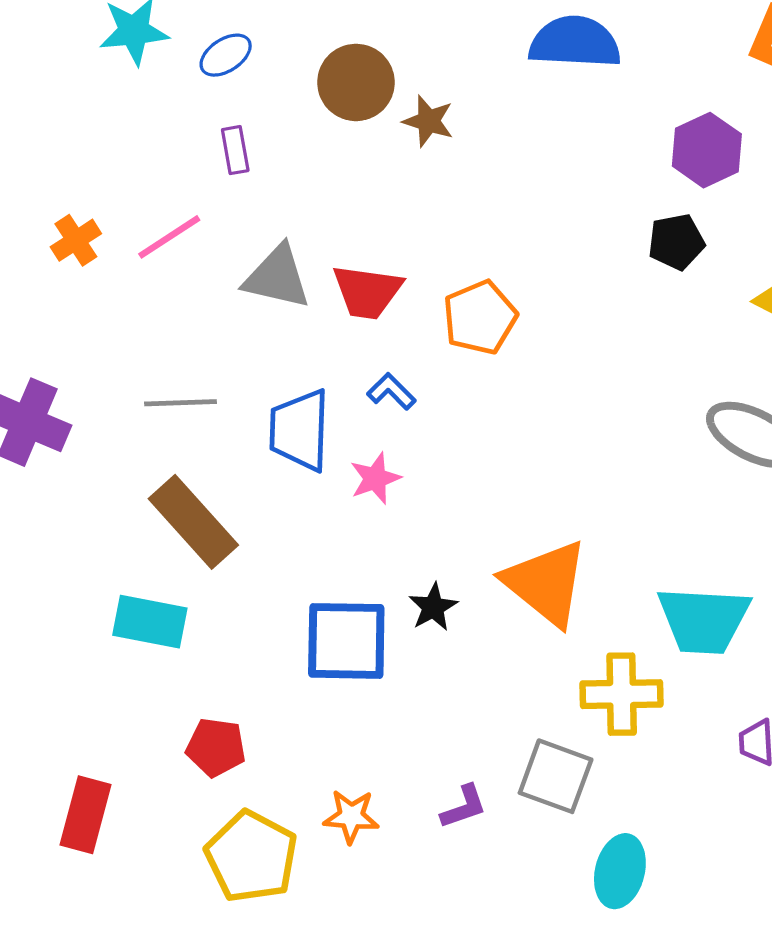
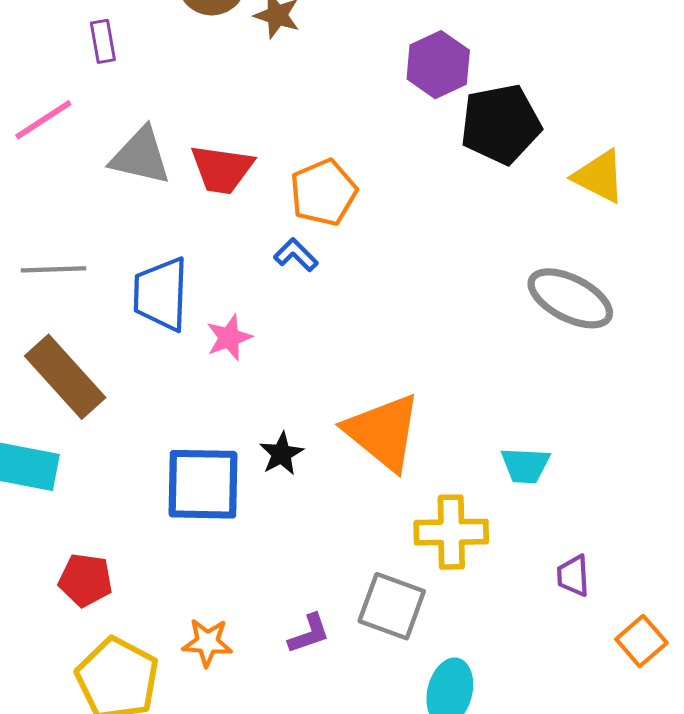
purple hexagon: (707, 150) -> (438, 65), moved
black pentagon: (676, 242) -> (501, 124), size x1.6
blue L-shape: (391, 391) -> (296, 255), moved
cyan trapezoid: (704, 620) -> (525, 465), size x0.6

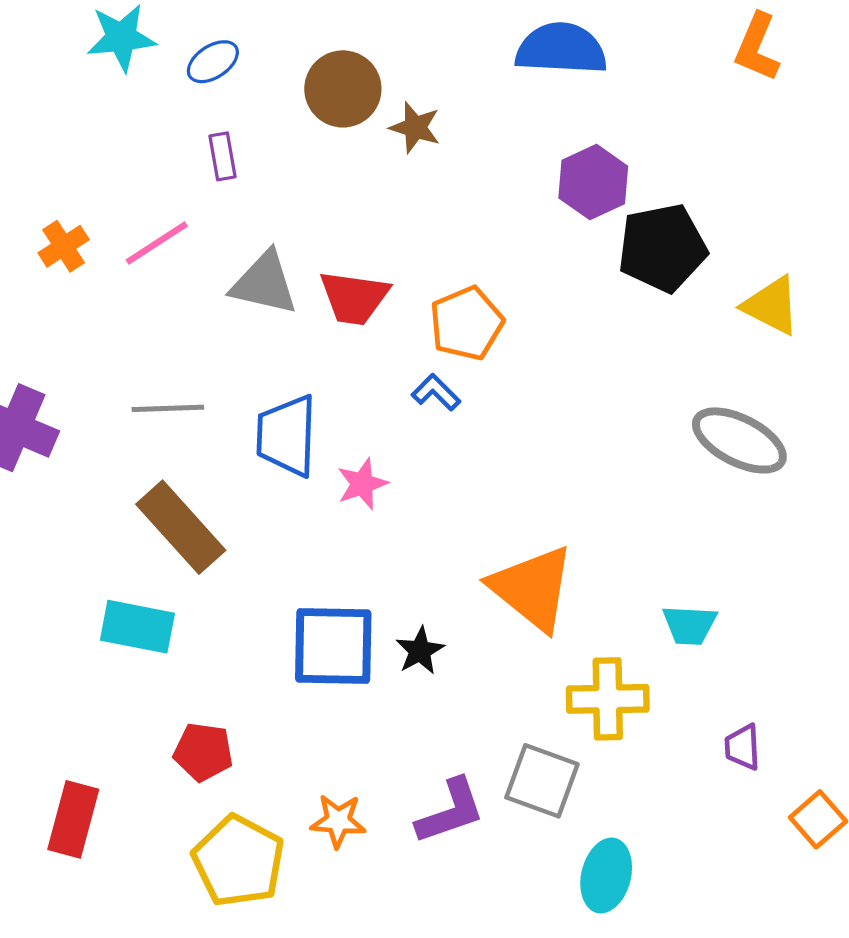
black star: (281, 454) -> (420, 651), moved
purple L-shape: (309, 634) -> (450, 811), size x1.5

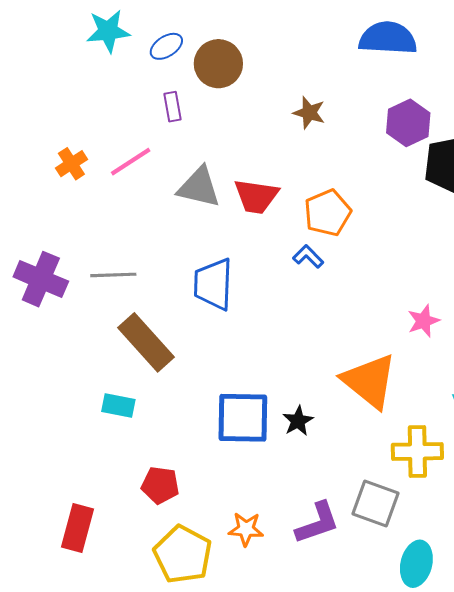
brown circle: (343, 89) -> (218, 64), moved
brown star: (415, 127) -> (309, 113), moved
gray line: (168, 408) -> (113, 275), moved
pink star: (362, 484) -> (424, 321), moved
cyan rectangle: (137, 627) -> (118, 406), size x0.7

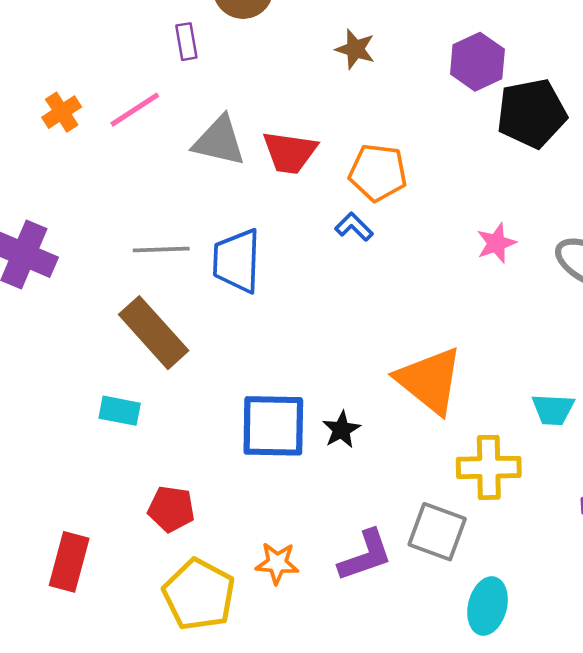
orange pentagon: (328, 213) -> (378, 173), turned 30
gray line: (113, 275) -> (161, 249), moved
pink star: (424, 321) -> (496, 243), moved

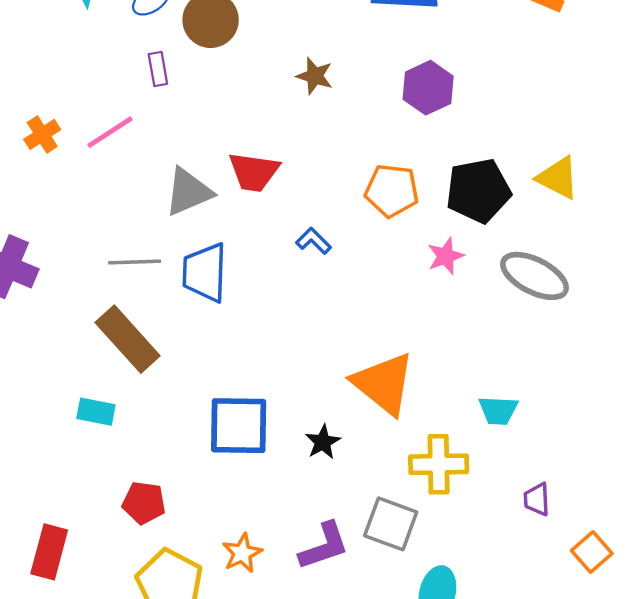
black pentagon: (532, 113) -> (478, 191), moved
gray triangle: (219, 141) -> (188, 192), moved, turned -36
orange pentagon: (378, 173) -> (392, 191), moved
black star: (341, 430) -> (323, 442), moved
orange star: (277, 563) -> (242, 553), turned -30

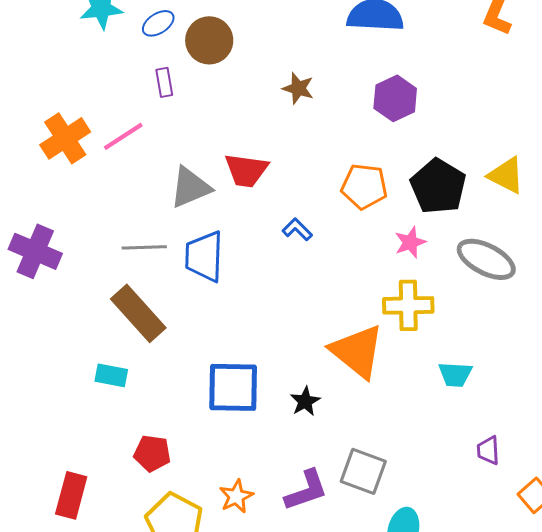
orange cross: (42, 134) -> (65, 138), size x1.6
black pentagon: (478, 191) -> (438, 186), turned -30
yellow cross: (439, 464) -> (408, 305), moved

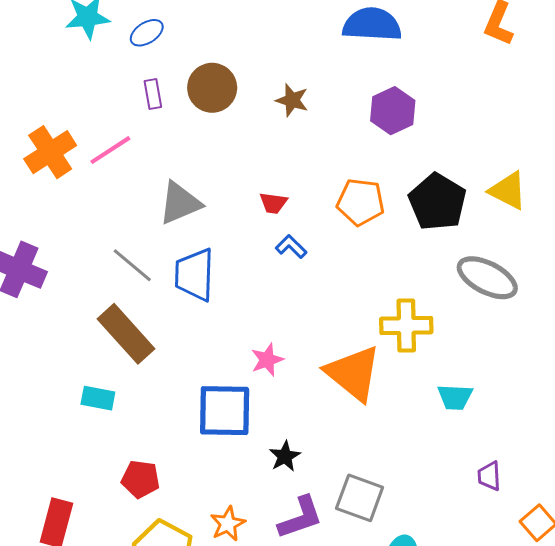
brown circle: (209, 40) -> (212, 88), moved
red trapezoid: (246, 170) -> (273, 203), moved, size x0.6
pink star: (410, 242) -> (267, 360), moved
gray line: (144, 247) -> (132, 265), turned 42
black star: (305, 401) -> (285, 456), moved

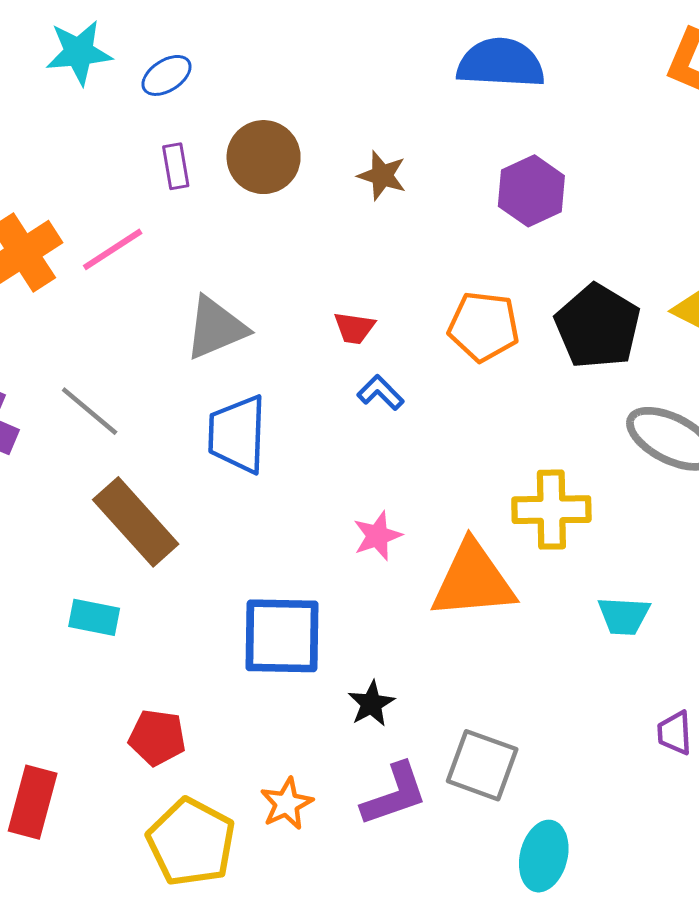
gray line: (132, 265) -> (90, 411), moved
pink star: (267, 360) -> (377, 536), moved
orange triangle: (353, 373) -> (473, 580), turned -44

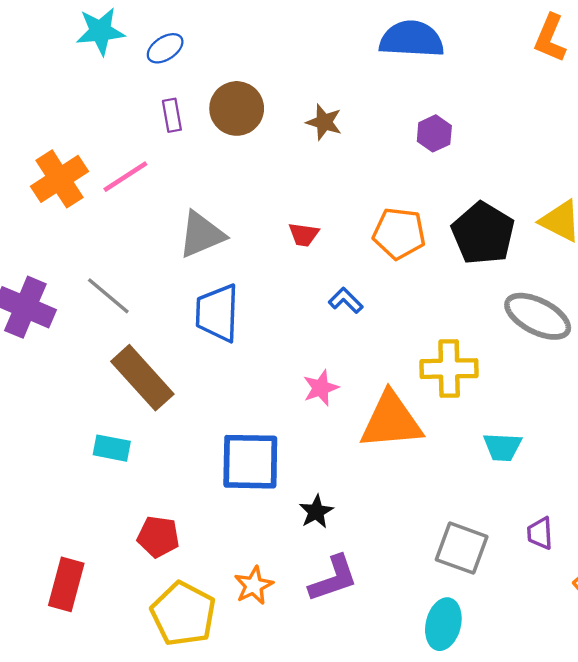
purple hexagon: (531, 191) -> (434, 133), size x0.7
blue L-shape: (381, 393) -> (346, 300), moved
gray square: (482, 765) -> (462, 548), moved

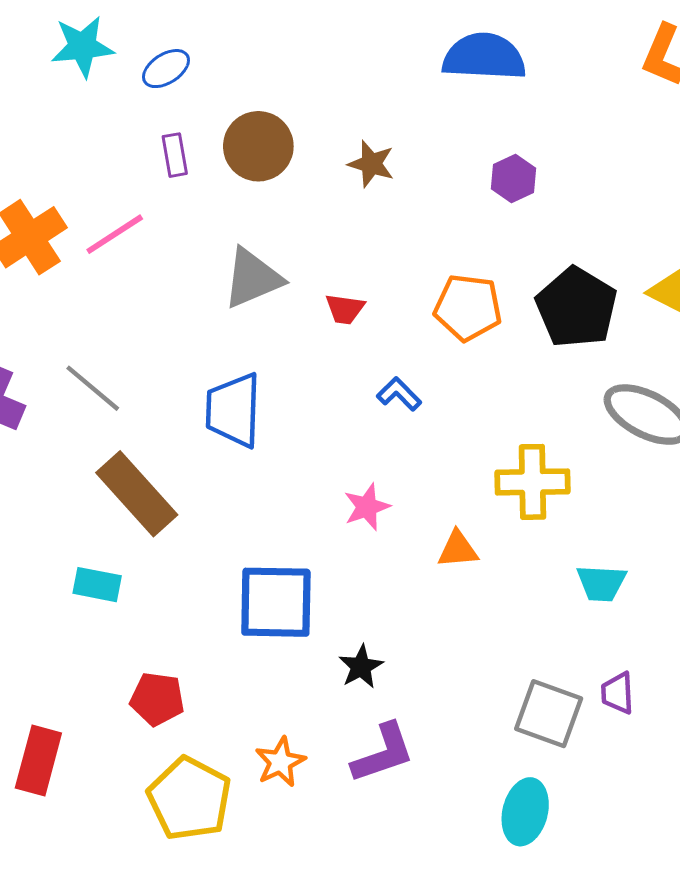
gray triangle: (201, 235) -> (252, 278), moved
orange triangle: (391, 421) -> (458, 549), size x0.5
purple trapezoid: (540, 533) -> (618, 693), moved

